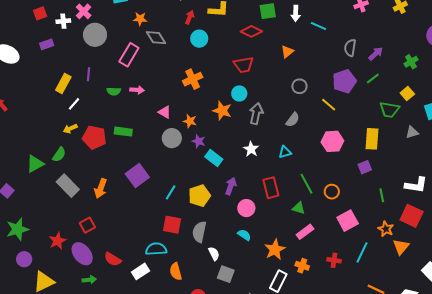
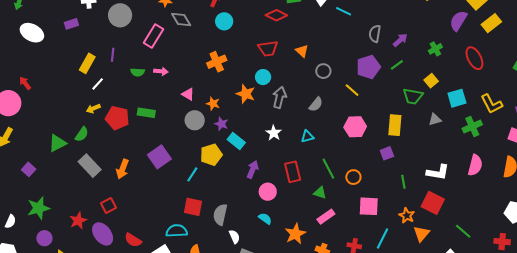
orange triangle: (287, 52) -> (302, 51), moved, turned -40
yellow pentagon: (199, 196) -> (211, 155), moved
pink square: (348, 221) -> (369, 206), turned 30

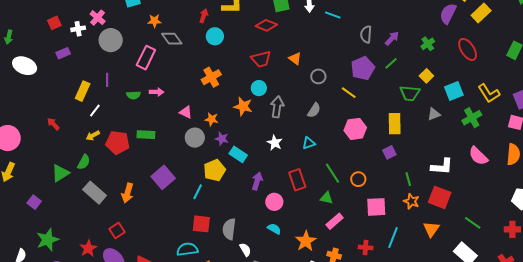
red arrow: (25, 83) -> (53, 124), moved
pink semicircle: (475, 165) -> (478, 156), turned 125
orange star: (407, 216) -> (411, 201), moved

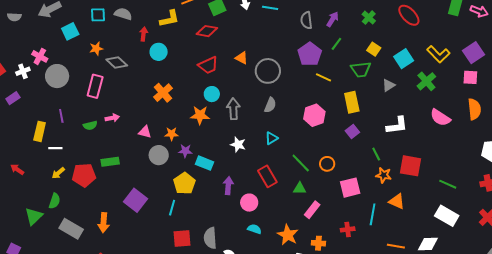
gray circle: (318, 76) -> (268, 71), size x1.6
yellow line: (349, 93) -> (324, 77), moved
white line: (95, 111) -> (55, 148), turned 64
white L-shape: (442, 166) -> (397, 125), moved
orange triangle: (431, 229) -> (397, 201), moved, turned -30

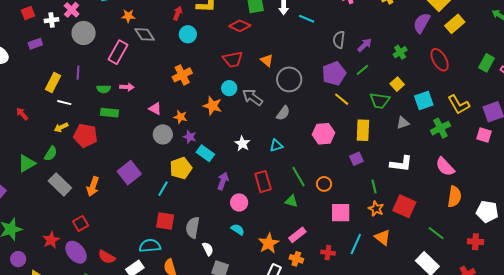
gray arrow: (233, 109) -> (252, 97), moved, turned -65
orange semicircle: (474, 109) -> (454, 197), moved
green rectangle: (110, 162) -> (110, 113), moved
pink rectangle: (312, 210) -> (297, 235), moved

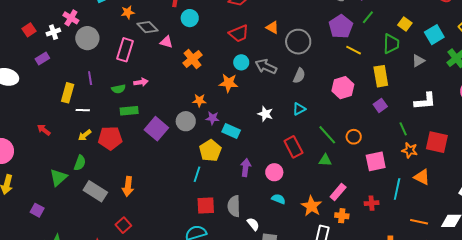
green trapezoid: (380, 101) -> (391, 44), turned -85
pink triangle: (155, 109) -> (166, 42), moved
purple square: (129, 173) -> (156, 129), moved
purple arrow: (223, 181) -> (246, 168), moved

